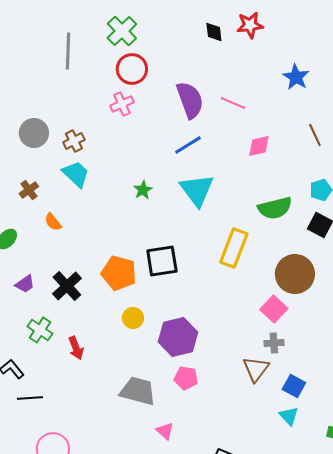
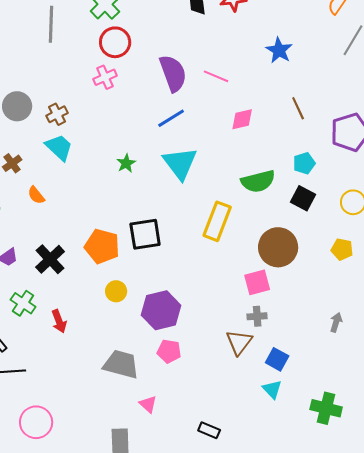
pink square: (274, 309) -> (257, 282), turned 32

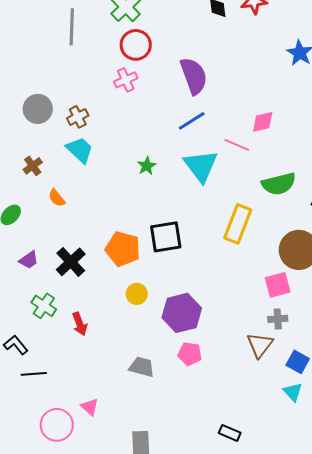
pink line: (216, 76) -> (237, 145), moved
gray trapezoid: (121, 364) -> (142, 367), size x0.7
pink triangle: (148, 404) -> (90, 407), moved

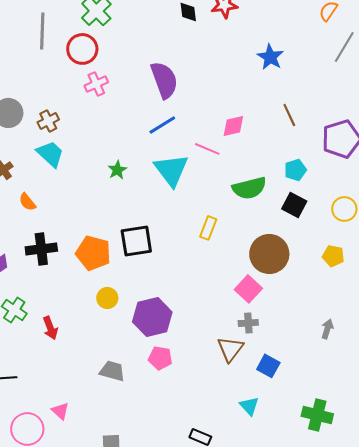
red circle: (136, 45) -> (82, 49), moved
yellow rectangle: (238, 224) -> (208, 228), size x0.6
black cross: (71, 262) -> (41, 249), moved, turned 36
pink square: (278, 285) -> (248, 289), turned -32
cyan triangle: (293, 392) -> (249, 406), moved

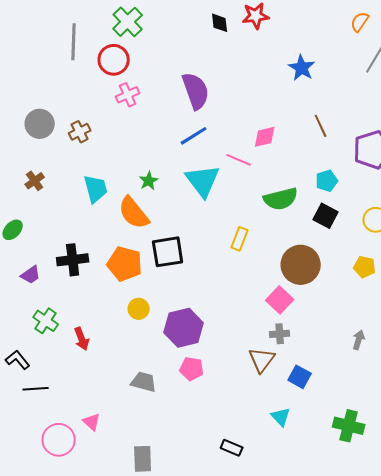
cyan trapezoid: (50, 154) -> (96, 189), moved, turned 32
orange semicircle: (27, 202) -> (134, 213), moved, size x1.8

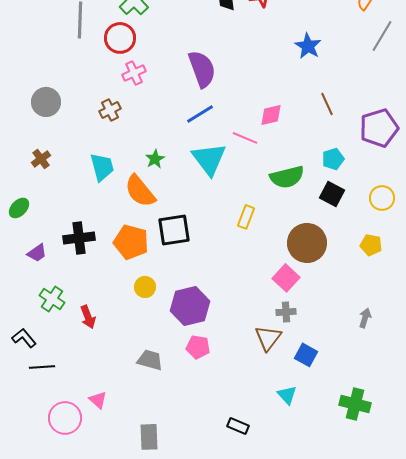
brown cross: (80, 132) -> (110, 110), moved

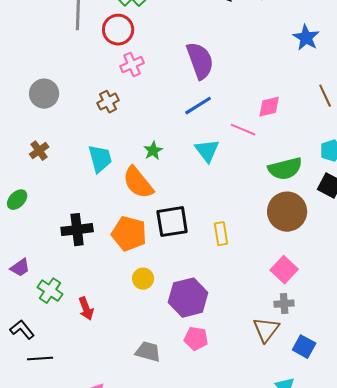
cyan triangle: (209, 159) -> (207, 151), size x0.7
yellow rectangle: (246, 217) -> (221, 234), moved, turned -30
brown circle: (307, 243) -> (287, 212), moved
purple trapezoid: (37, 253) -> (20, 268), moved

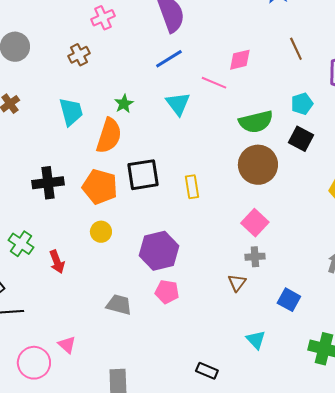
orange semicircle: (138, 183) -> (109, 136), turned -123
yellow circle: (143, 279) -> (101, 232), moved
brown triangle: (266, 330) -> (237, 283), size x0.7
blue square: (304, 347) -> (289, 300), moved

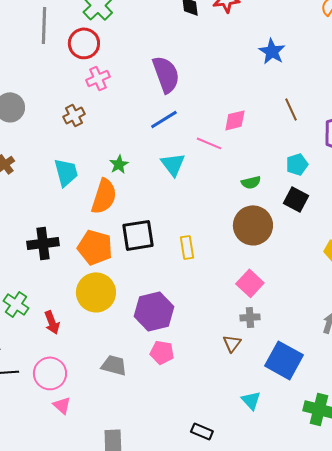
green semicircle: (256, 122) -> (251, 182), size x0.6
yellow circle: (101, 232) -> (96, 292), size x1.8
blue square: (289, 300) -> (284, 360), size x1.6
pink circle: (34, 363) -> (50, 373), moved

